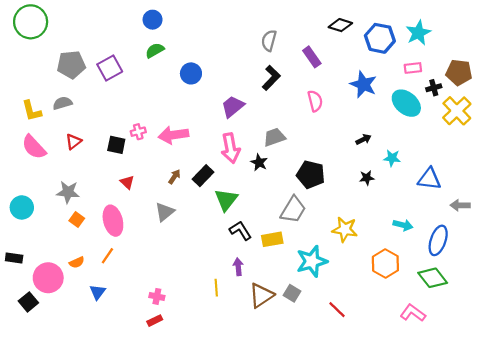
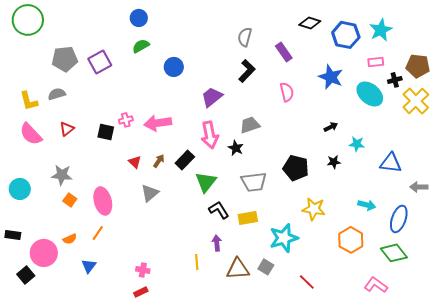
black pentagon: (311, 175) -> (296, 168), moved
red triangle: (127, 182) -> (135, 162), moved
gray trapezoid: (293, 210) -> (254, 182), moved, turned 52
brown triangle: (261, 295) -> (238, 269), turned 30

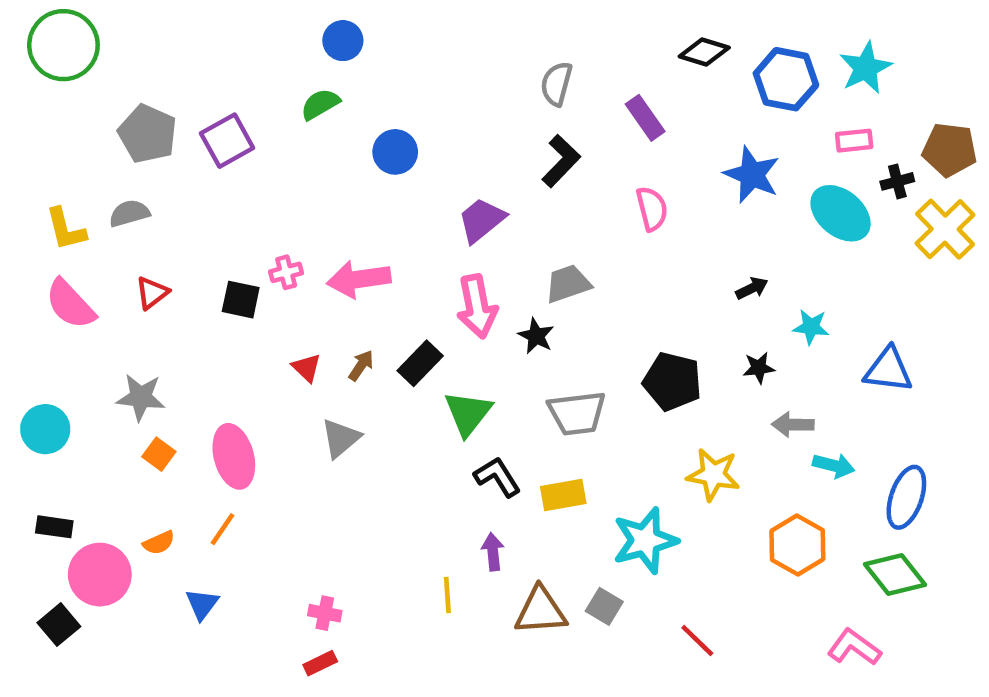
blue circle: (139, 18) -> (343, 41), moved
gray pentagon: (65, 59) -> (147, 134), turned 30
gray arrow: (419, 187) -> (793, 425), moved
black rectangle: (13, 235) -> (54, 527), moved

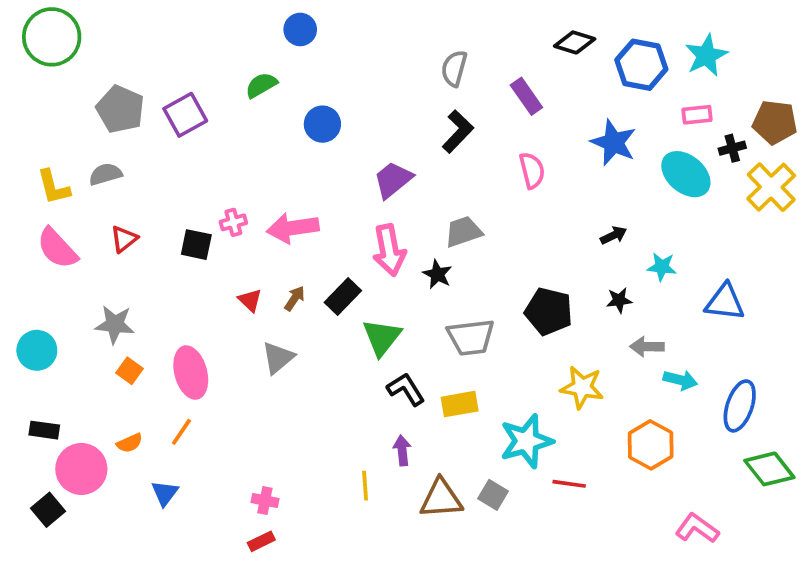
blue circle: (343, 41) -> (300, 29), moved
green diamond: (895, 575) -> (769, 469), moved
red line: (697, 640) -> (569, 484), moved, turned -36

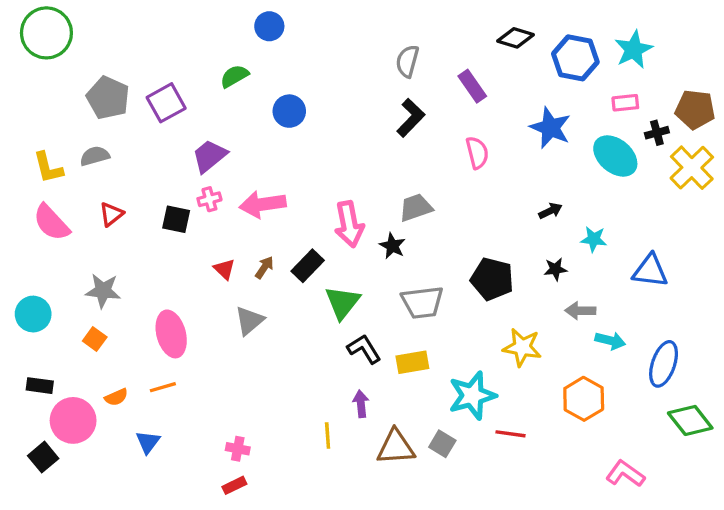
purple trapezoid: (393, 180) -> (209, 156), moved
orange square: (130, 371) -> (95, 339), moved
orange line: (181, 432) -> (163, 387), turned 40

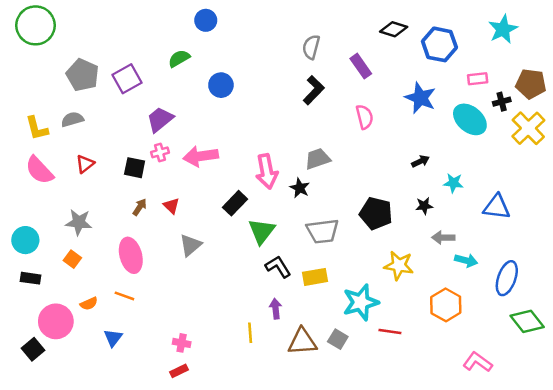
cyan star: (634, 50) -> (503, 29), moved
brown arrow: (264, 267) -> (140, 207), moved
black rectangle: (40, 386) -> (30, 278), moved
orange line: (163, 387) -> (124, 296), turned 36

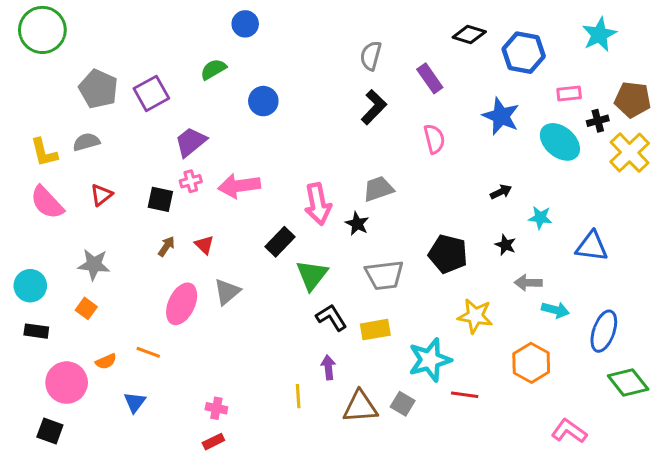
black star: (424, 206) -> (505, 245), turned 30
pink ellipse: (131, 255) -> (182, 304), moved, turned 40
black square: (33, 349) -> (50, 431), moved, turned -30

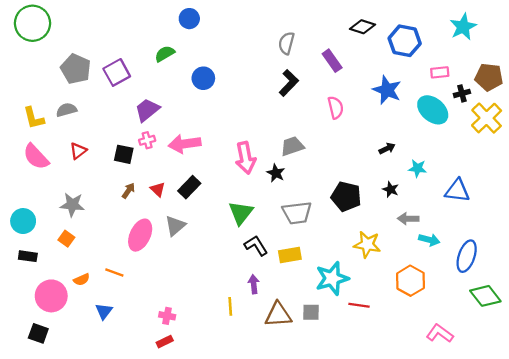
black rectangle: (280, 242) -> (189, 187), moved
gray square: (403, 404) -> (311, 312), turned -30

